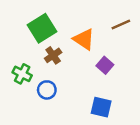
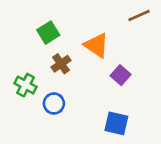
brown line: (121, 24) -> (139, 16), moved
green square: (42, 28) -> (48, 33), size x0.7

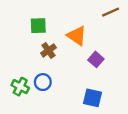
green square: (48, 33) -> (38, 26), turned 30
green cross: (26, 85) -> (20, 87), moved

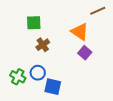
orange triangle: (77, 36) -> (80, 32), moved
blue square: (92, 98) -> (53, 87), moved

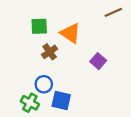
orange triangle: (80, 32) -> (70, 33), moved
green cross: (18, 77) -> (30, 103), moved

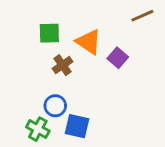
purple square: (98, 61) -> (118, 58), moved

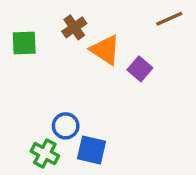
green square: (49, 33) -> (24, 43), moved
brown cross: (63, 65) -> (74, 27), moved

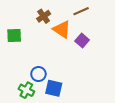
brown line: (169, 19) -> (81, 11), moved
green square: (24, 43) -> (14, 35), moved

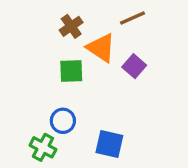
green square: (14, 35) -> (71, 71), moved
blue square: (54, 88) -> (109, 144), moved

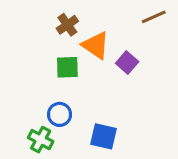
brown line: (133, 18) -> (154, 17), moved

